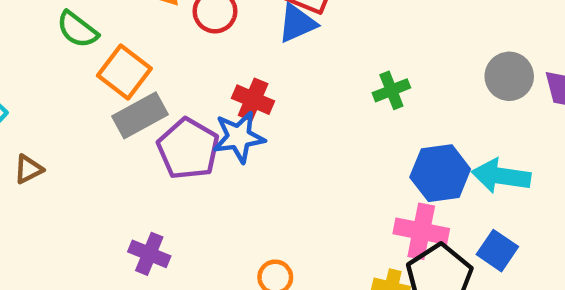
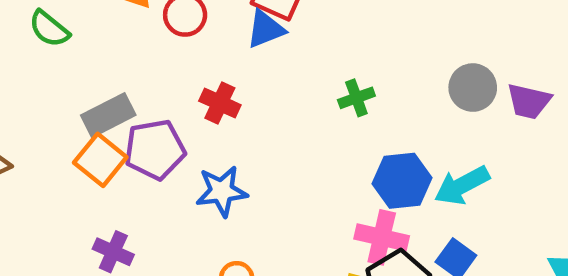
orange square: (124, 72) -> (100, 160), moved
blue star: (239, 137) -> (222, 191), moved
purple pentagon: (188, 149) -> (155, 149), turned 30
cyan arrow: (501, 176) -> (462, 185), turned -38

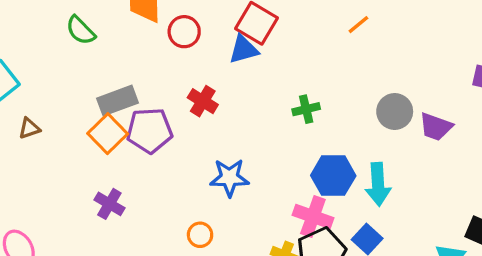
cyan arrow: (462, 185) -> (378, 184), turned -72
blue star: (222, 191) -> (229, 178), moved

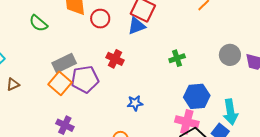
blue star: (229, 178) -> (135, 103), size x0.7
cyan arrow: (378, 184) -> (230, 112), moved

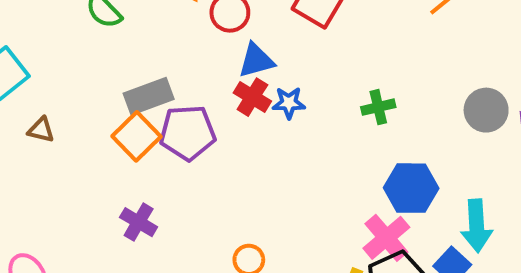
blue triangle: (137, 26) -> (256, 61), moved
brown triangle: (13, 84) -> (41, 130), turned 32
blue star: (135, 103) -> (289, 103), moved
pink cross: (187, 122) -> (386, 238), turned 30

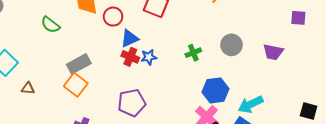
gray circle: (486, 110) -> (231, 45), moved
purple pentagon: (188, 133) -> (132, 103), moved
cyan arrow: (477, 226) -> (251, 104), turned 75

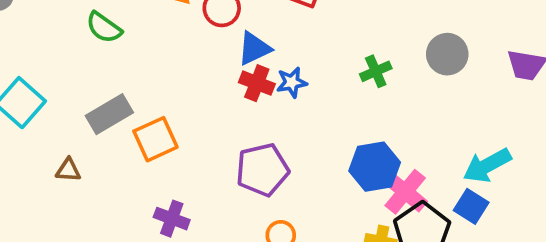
gray rectangle: (79, 64) -> (109, 114), moved
orange square: (76, 85) -> (155, 139), turned 30
brown triangle: (28, 88) -> (68, 170), moved
blue hexagon: (215, 90) -> (375, 167), moved

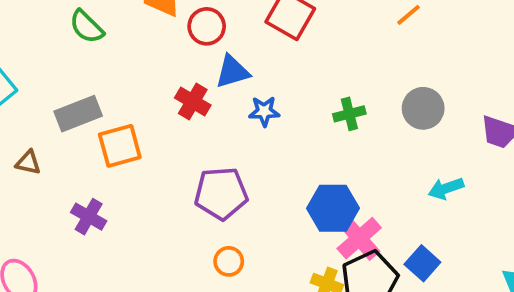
red cross: (257, 83) -> (193, 101), moved
cyan arrow: (487, 165) -> (446, 188), moved, size x0.7
purple cross: (172, 219) -> (89, 217), moved

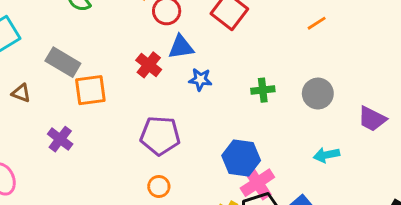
gray rectangle: (78, 114) -> (63, 62), turned 44

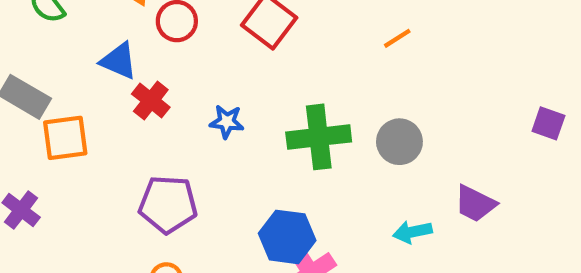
blue triangle: (181, 47) -> (119, 61), moved, turned 32
green cross: (263, 90) -> (319, 137), size x1.8
purple trapezoid: (372, 119) -> (475, 204), moved

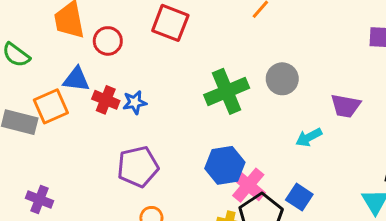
blue star: (227, 122) -> (135, 102), moved
orange square: (65, 138) -> (51, 106), moved

